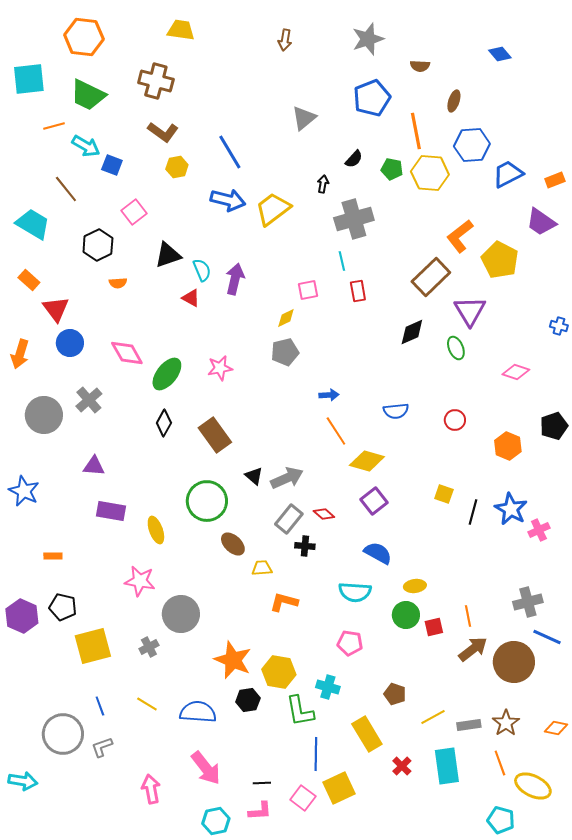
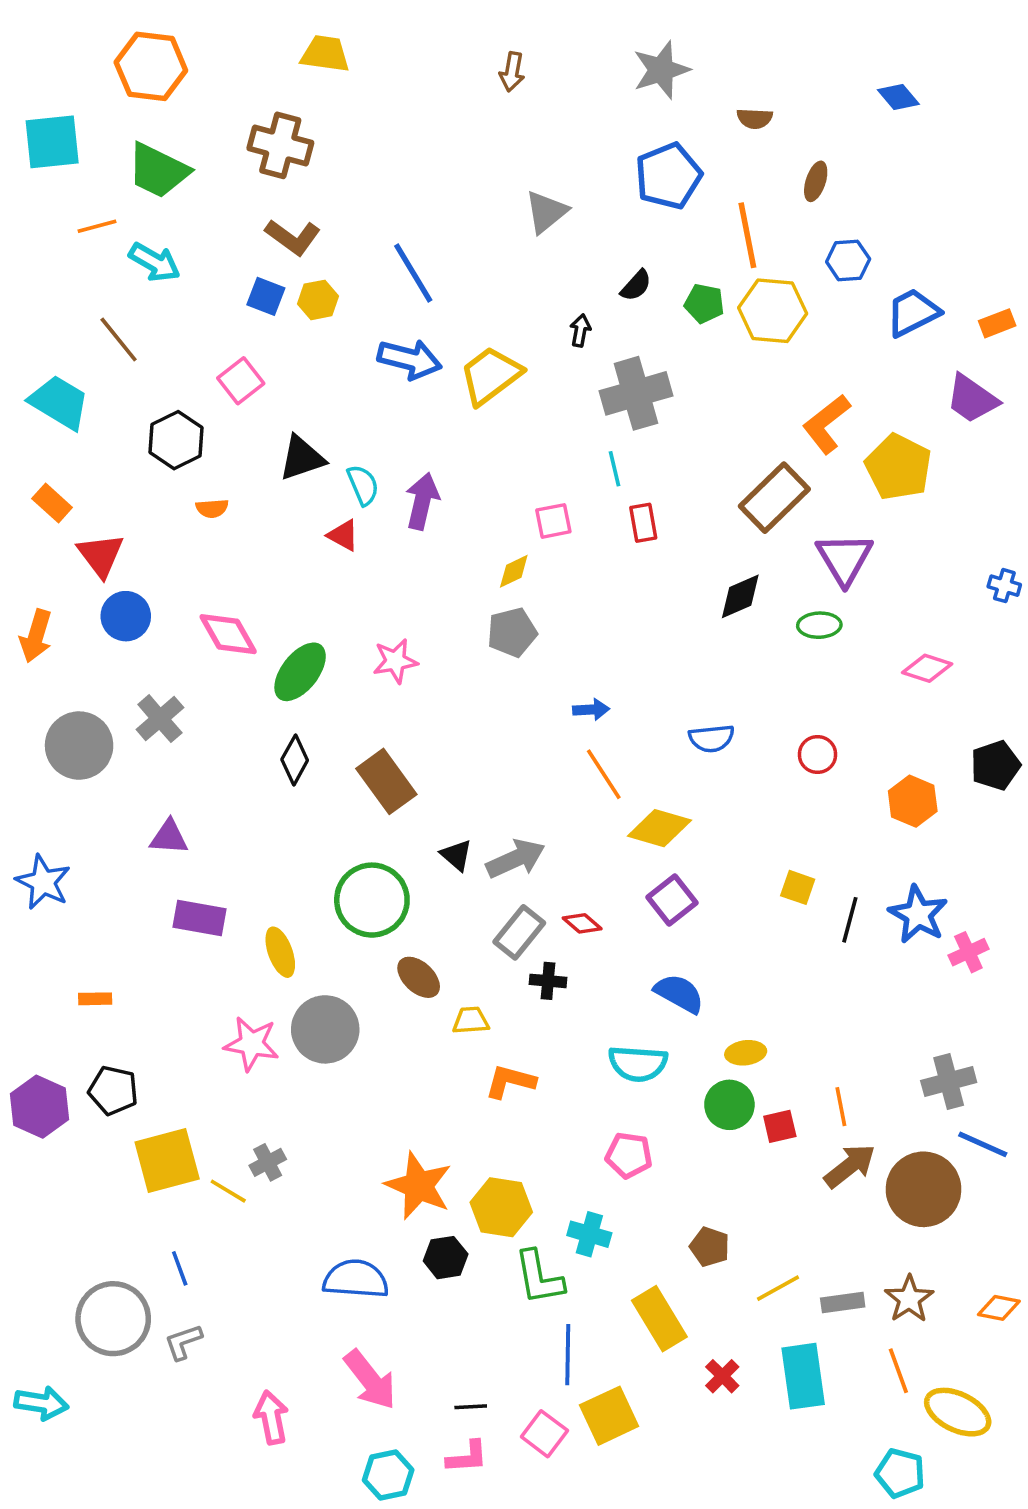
blue hexagon: (472, 145) -> (848, 260), size x0.7
blue square: (112, 165) -> (266, 296), moved
green ellipse: (456, 348) -> (819, 625), turned -70
gray circle: (181, 614) -> (325, 1029), moved
yellow line: (147, 704) -> (228, 1191), moved

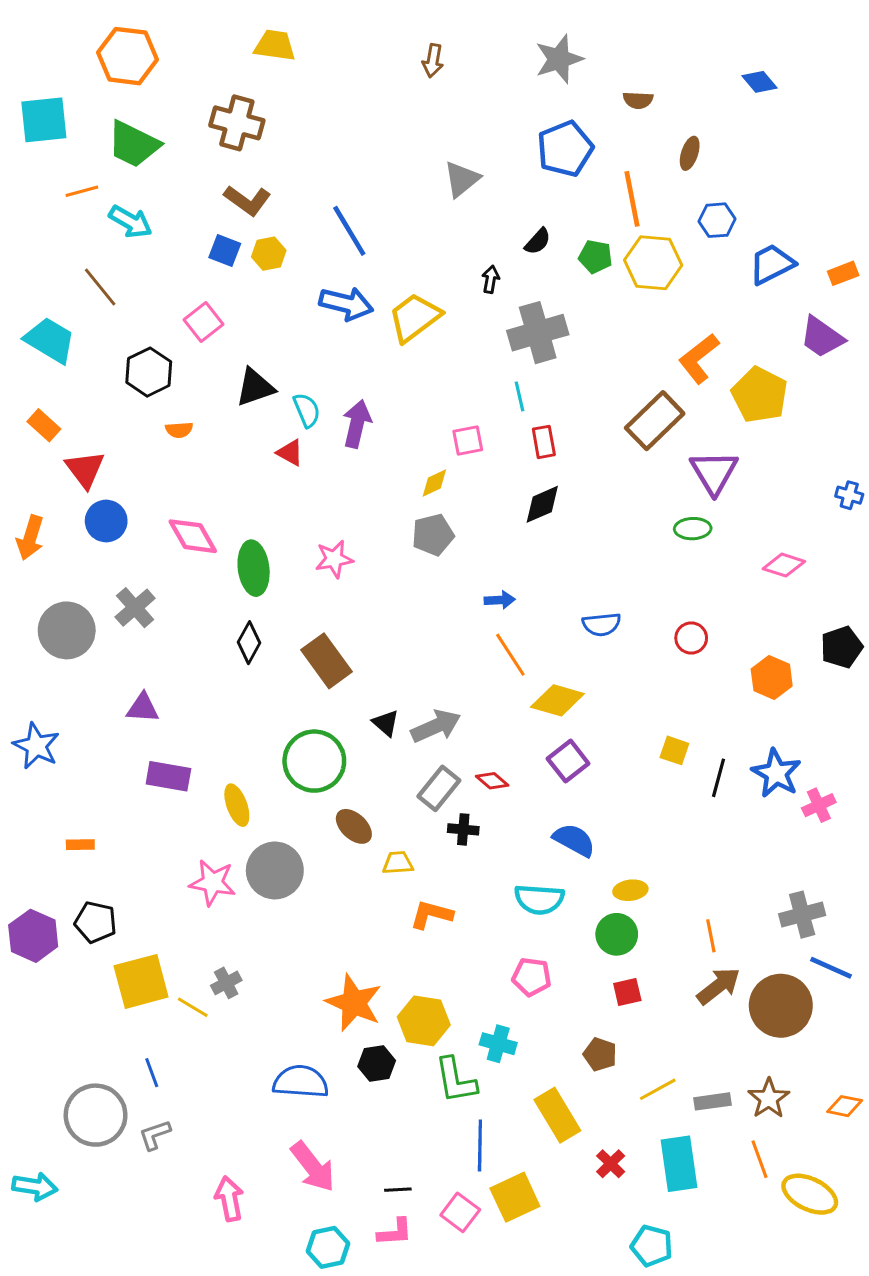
black diamond: (740, 596) -> (542, 504), moved
green ellipse: (300, 672) -> (254, 568), turned -45
red square: (780, 1126) -> (627, 992), moved
cyan pentagon: (900, 1473) -> (652, 1246), moved

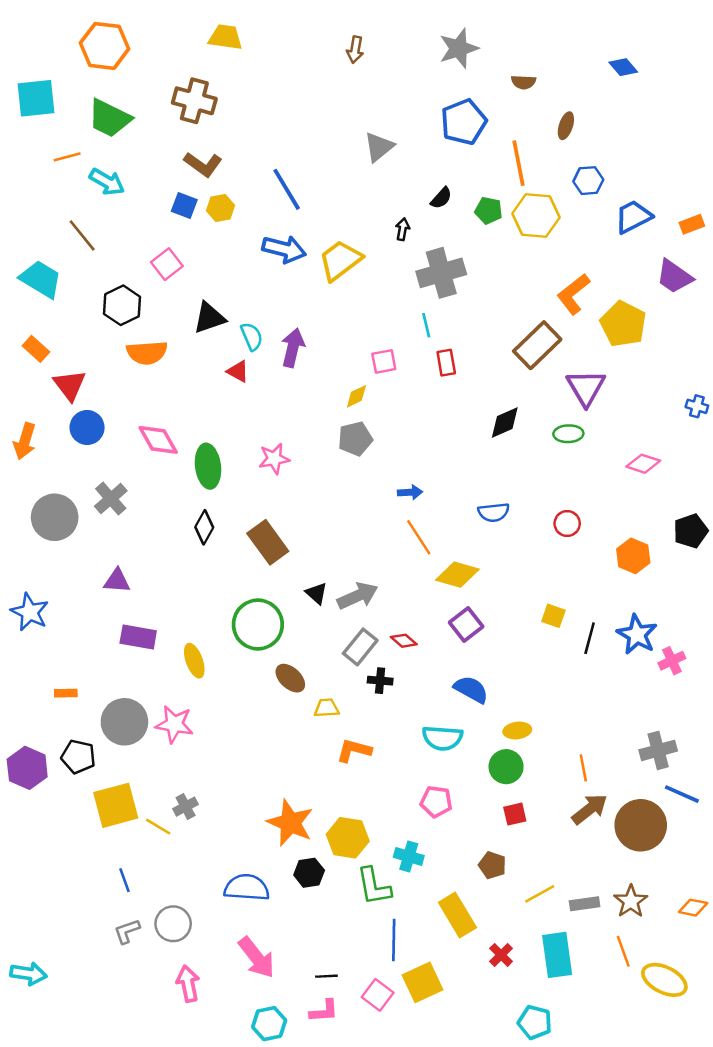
orange semicircle: (179, 430) -> (147, 353), size x1.8
black diamond: (542, 504) -> (505, 422), moved
gray circle: (275, 870) -> (124, 722), moved
gray circle: (96, 1115) -> (173, 924), moved, size x0.7

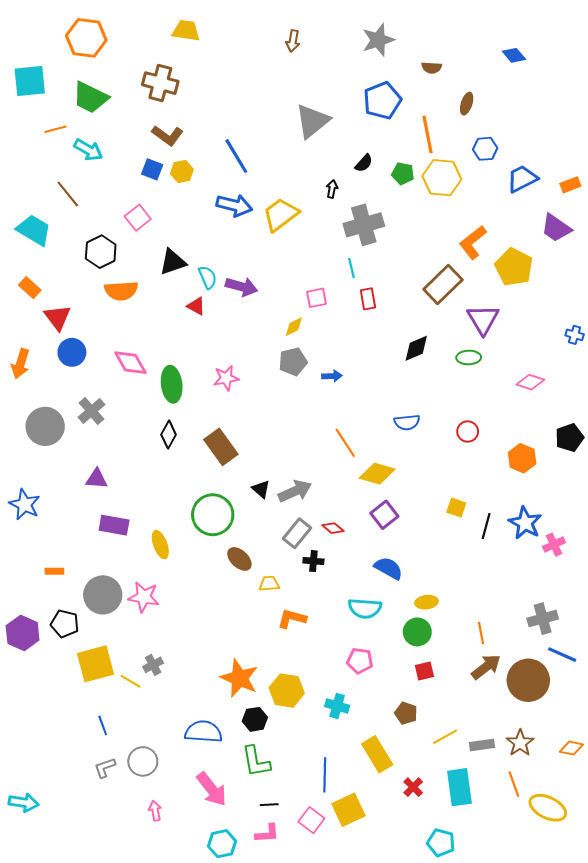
gray triangle: (379, 147) -> (312, 121), size x1.4
purple arrow: (293, 348) -> (241, 287), turned 92
blue arrow: (410, 492) -> (332, 376), moved
green L-shape: (374, 886) -> (256, 761), moved
pink arrow: (188, 984) -> (155, 811), size x0.7

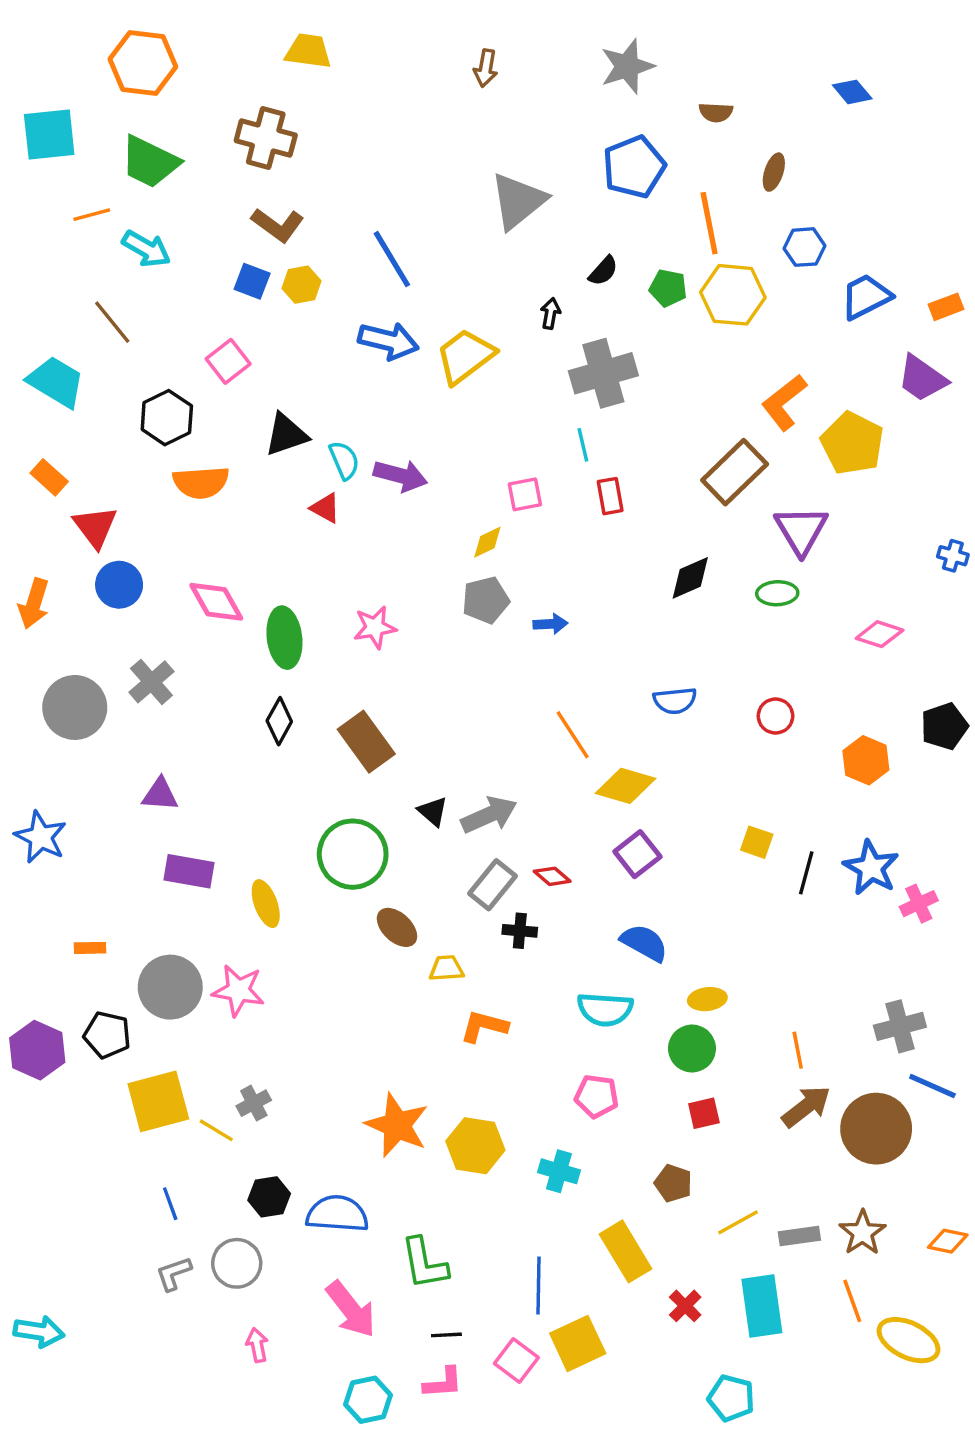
black hexagon: (255, 719) -> (269, 1197), moved

